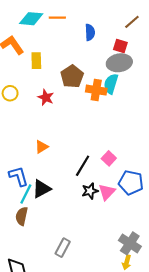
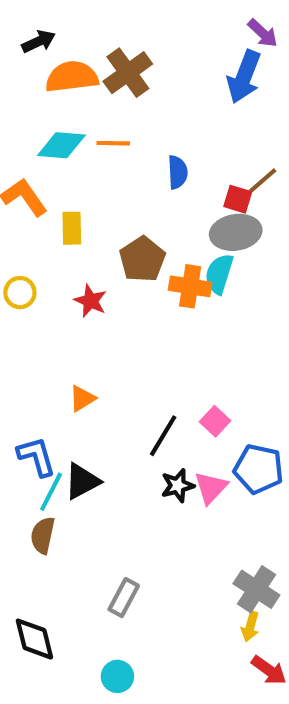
brown line: (132, 22) -> (263, 181), moved

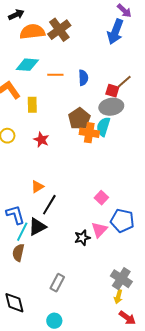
orange line: (113, 143) -> (55, 75), moved
brown pentagon: (142, 259) -> (79, 119), moved
black line: (163, 436) -> (49, 205), moved
black star: (178, 486) -> (82, 238), moved

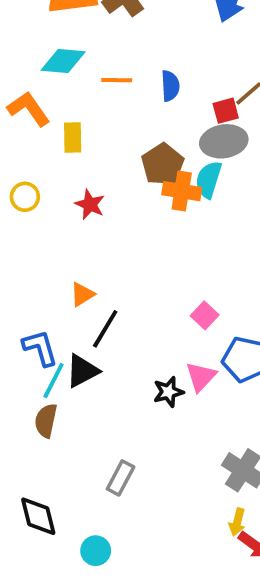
red square: (112, 91) -> (226, 111), turned -32
yellow arrow: (118, 297) -> (237, 522), moved
cyan circle: (54, 321) -> (96, 551), moved

